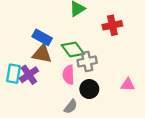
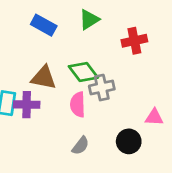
blue rectangle: (42, 37) -> (44, 25), moved
purple cross: (29, 75) -> (27, 105), turned 36
black circle: (89, 89) -> (129, 141), moved

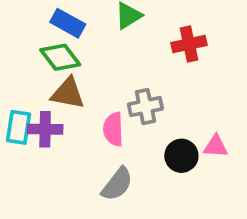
green diamond: (83, 72) -> (60, 57), moved
black circle: (129, 141) -> (181, 156), moved
gray semicircle: (81, 146) -> (117, 184), size x1.4

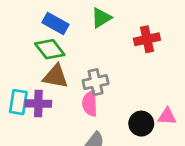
gray cross: (145, 107) -> (96, 82), moved

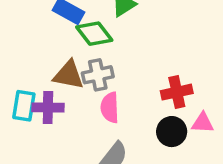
red cross: (147, 39) -> (177, 92), moved
green diamond: (50, 49) -> (94, 34), moved
gray cross: (96, 82) -> (98, 75), moved

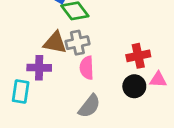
cyan rectangle: (24, 106) -> (21, 92), moved

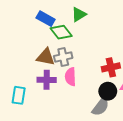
purple cross: (39, 68) -> (47, 80), moved
gray semicircle: (89, 106) -> (101, 107), moved

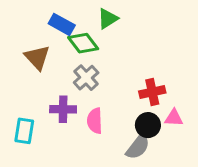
brown triangle: (46, 57) -> (37, 57), moved, turned 36
gray cross: (63, 57) -> (86, 78), turned -30
pink semicircle: (70, 77) -> (95, 121), moved

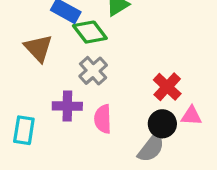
red cross: (152, 92) -> (167, 87), turned -35

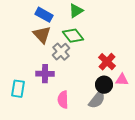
green diamond: (90, 32) -> (73, 36), moved
brown triangle: (38, 48) -> (42, 35), moved
pink semicircle: (103, 119) -> (63, 100), moved

